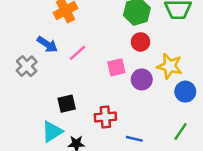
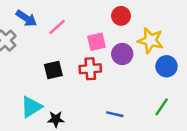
black square: (67, 104) -> (53, 70), moved
red cross: (105, 117) -> (90, 69), moved

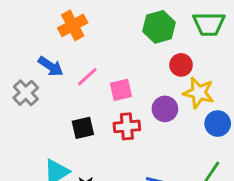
red circle: (121, 16) -> (181, 65), moved
pink square: (96, 42) -> (121, 90), moved

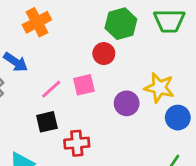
red circle: (181, 65) -> (104, 54), moved
pink line: (87, 77) -> (51, 89), moved
red cross: (127, 126) -> (77, 143), moved

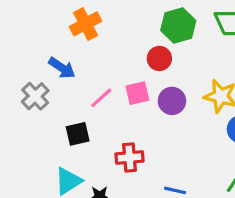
purple circle: (127, 103) -> (172, 101), moved
black square: (47, 122) -> (78, 134), moved

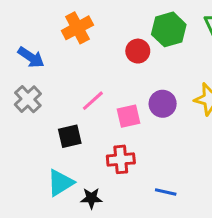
red circle: (159, 58) -> (138, 51), moved
blue arrow: (62, 68) -> (31, 57), moved
pink square: (137, 93) -> (129, 116), moved

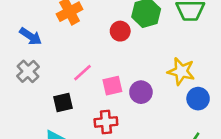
purple circle: (163, 104) -> (141, 92), moved

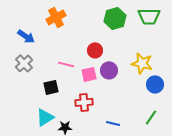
red circle: (120, 31) -> (95, 50), moved
pink line: (83, 73) -> (66, 64), turned 56
purple circle: (141, 92) -> (109, 70), moved

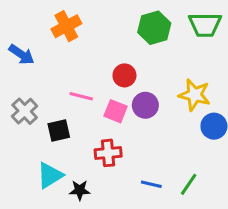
gray cross: (24, 63) -> (25, 111), moved
pink square: (89, 74) -> (116, 111), turned 35
green line: (151, 117) -> (189, 184), moved

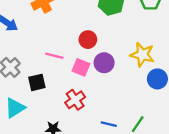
red cross: (108, 153) -> (75, 100), turned -30
cyan triangle: (50, 175) -> (15, 108), moved

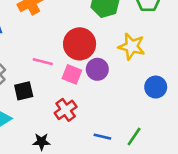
red circle: (88, 40) -> (80, 44), size x1.6
yellow star: (142, 55) -> (132, 46), moved

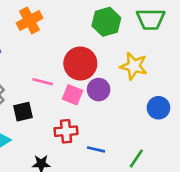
red cross: (66, 110) -> (66, 131), turned 30
blue line: (102, 137) -> (96, 149), moved

